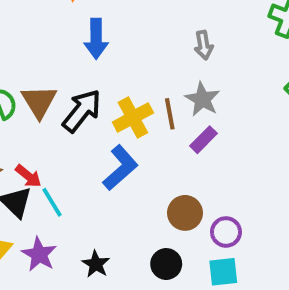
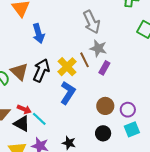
gray arrow: (204, 45) -> (92, 22), size x1.6

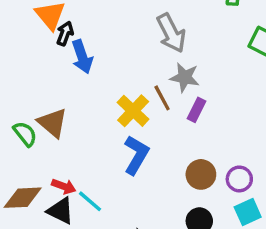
black arrow: (41, 70) -> (65, 34), moved, size x0.6

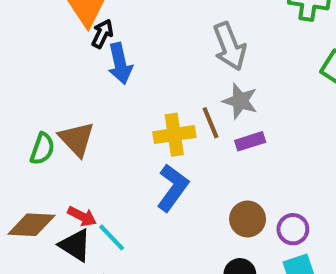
purple rectangle: (196, 110) -> (250, 141), turned 40
yellow cross: (133, 111) -> (174, 135), turned 32
green semicircle: (25, 134) -> (42, 149), turned 52

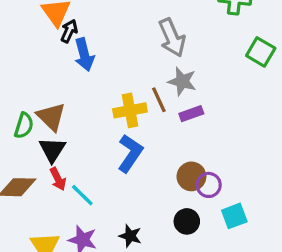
red arrow: (82, 216) -> (58, 179), turned 40
purple circle: (293, 229) -> (209, 185), moved
black triangle: (75, 245) -> (52, 150), moved, turned 32

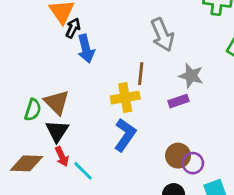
gray star: (182, 81) -> (191, 76), moved
brown line: (159, 100) -> (141, 74), moved, turned 30

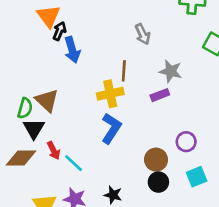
gray arrow: (162, 35) -> (143, 34), size x0.7
black triangle: (57, 131) -> (34, 129), moved
brown circle: (178, 156) -> (156, 160), moved
purple circle: (193, 163) -> (186, 142), moved

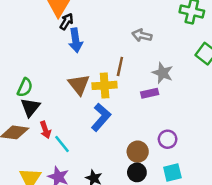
gray arrow: (143, 34) -> (142, 35), turned 120
brown triangle: (47, 100) -> (79, 85), moved

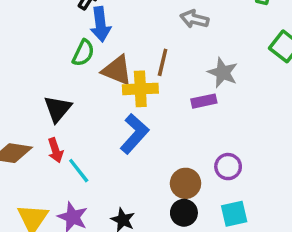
brown triangle: (79, 85) -> (117, 70), moved, turned -30
green semicircle: (25, 87) -> (83, 53), moved
black triangle: (30, 107) -> (58, 109), moved

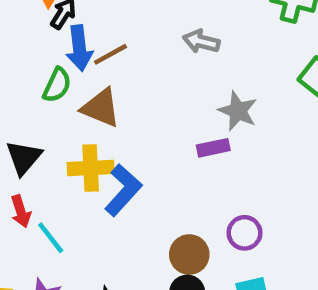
brown line: (163, 62) -> (110, 54), moved, turned 48
yellow cross: (140, 89) -> (91, 168), moved

